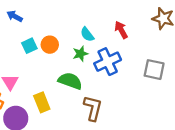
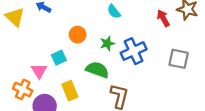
red arrow: (121, 30) -> (163, 18), moved
cyan semicircle: (87, 34) -> (114, 12), moved
cyan square: (29, 46) -> (59, 58), moved

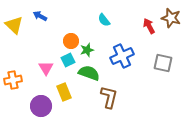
green star: (107, 43) -> (87, 50), moved
cyan square: (59, 58) -> (68, 60), moved
pink triangle: (39, 71) -> (46, 68), moved
orange cross: (23, 90) -> (13, 80), moved, turned -36

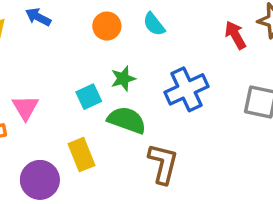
orange circle: (71, 41) -> (107, 26), moved
pink triangle: (46, 68) -> (25, 107), moved

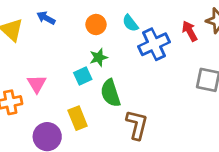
green star: (123, 79) -> (99, 57), moved
blue cross: (187, 89) -> (154, 44), moved
green semicircle: (127, 120) -> (111, 93), turned -128

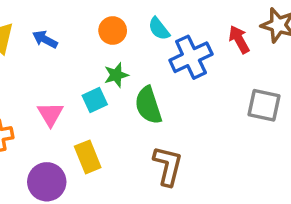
blue arrow: (46, 18) -> (45, 39), moved
pink triangle: (37, 84) -> (50, 114), moved
green semicircle: (111, 93) -> (148, 105), moved

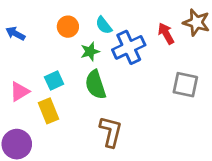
green star: (116, 75) -> (90, 51), moved
pink triangle: (50, 114) -> (20, 92), turned 30
yellow rectangle: (88, 157) -> (49, 111), moved

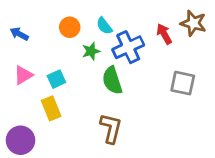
green semicircle: (96, 85) -> (112, 80), moved
pink triangle: (20, 92) -> (23, 75), moved

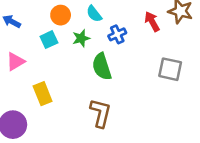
blue cross: (128, 47) -> (117, 34), size x0.6
cyan square: (56, 79) -> (49, 40), moved

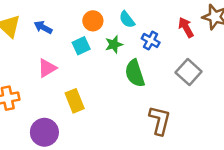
blue cross: (117, 34) -> (151, 41), turned -36
gray square: (170, 69) -> (189, 72), moved, turned 30
brown L-shape: (101, 113) -> (160, 120), moved

